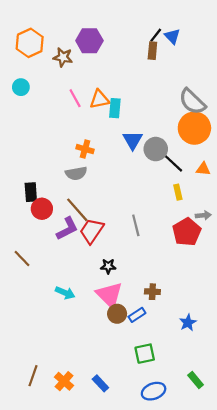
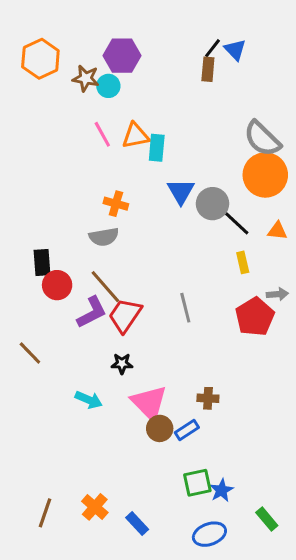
cyan circle: (21, 87) -> (108, 86), moved
black star: (108, 266) -> (122, 364), moved
blue star: (188, 323) -> (222, 490), moved
orange cross: (64, 381) -> (95, 507), moved

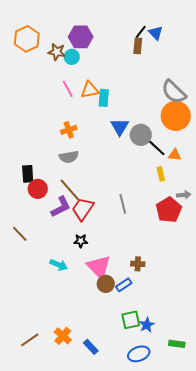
orange cross: (116, 204) -> (69, 130), moved, turned -35
orange triangle: (277, 231) -> (175, 155), moved
brown line: (45, 513) -> (30, 340), turned 36
green rectangle: (267, 519) -> (177, 344), turned -42

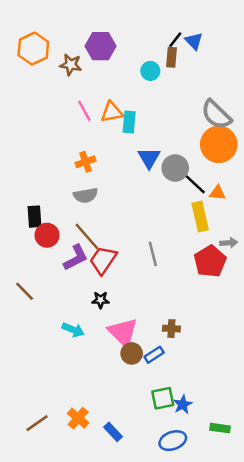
cyan circle: (72, 57) -> (150, 71), moved
yellow rectangle: (161, 174) -> (200, 217), size x1.6

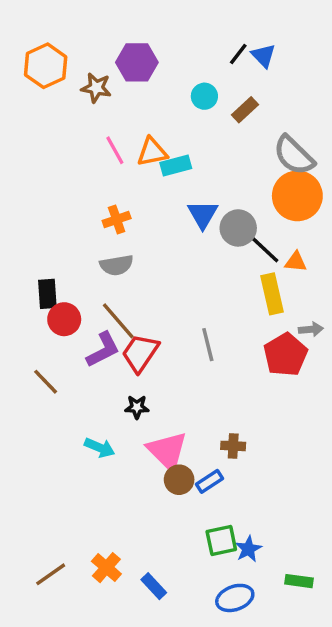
brown rectangle: (171, 57) -> (245, 110), moved, turned 42
cyan rectangle: (129, 122) -> (176, 165), turned 70
brown line: (25, 291) -> (46, 382), moved

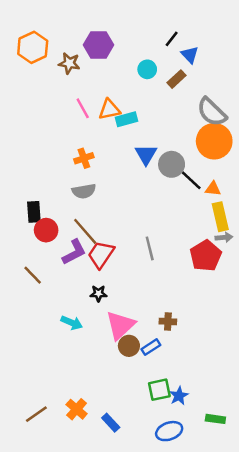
blue triangle: (264, 56) -> (190, 55), moved
yellow rectangle: (272, 294) -> (220, 217), moved
pink triangle: (167, 451) -> (120, 325), turned 32

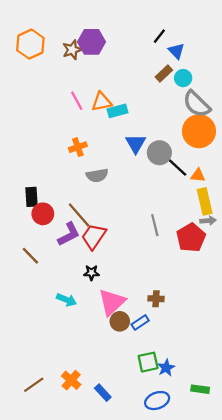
brown star: (69, 63) -> (72, 50), moved, turned -30
cyan circle: (147, 69) -> (183, 78), moved
gray semicircle: (84, 191) -> (97, 175), moved
gray line: (150, 248) -> (155, 225), moved

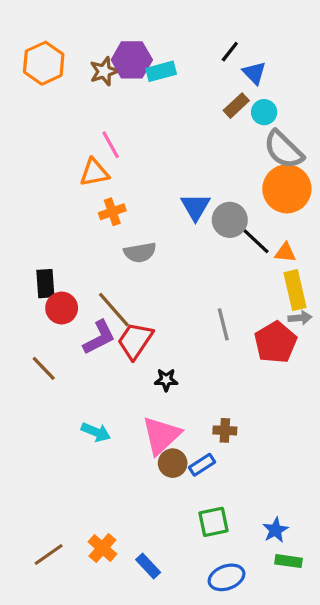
orange triangle: (102, 102) -> (94, 173), moved
cyan rectangle: (117, 111) -> (161, 71), moved
black star: (91, 273) -> (166, 380), moved
blue star: (166, 368) -> (275, 530), moved

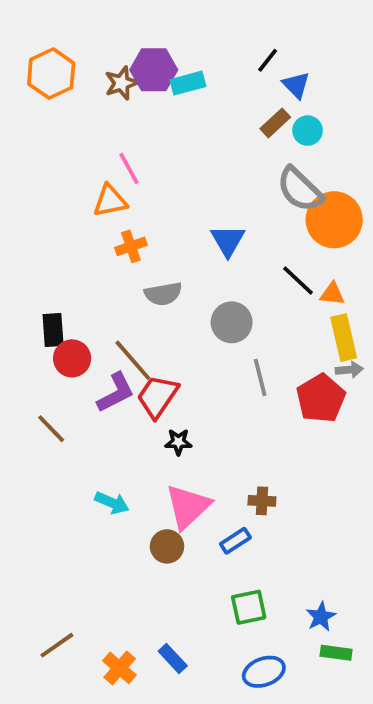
gray semicircle: (284, 150) -> (300, 189), moved
gray circle: (230, 220) -> (232, 322), moved
black star: (166, 380) -> (178, 442), moved
brown circle: (173, 463) -> (167, 546), moved
orange cross: (102, 548) -> (120, 668), moved

